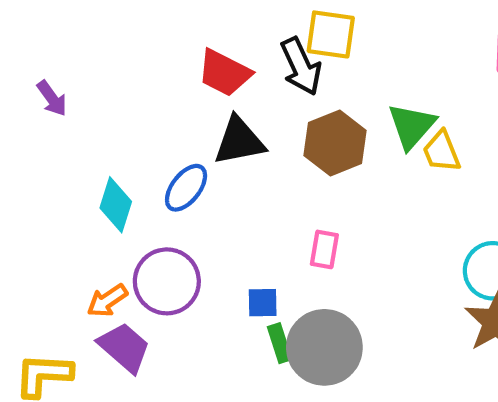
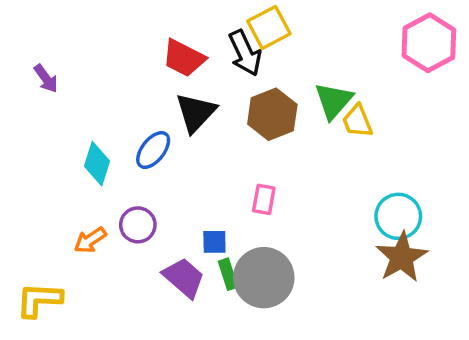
yellow square: (331, 34) -> (269, 27), turned -36
black triangle: (239, 141) -> (196, 113), turned -36
purple circle: (167, 281) -> (138, 225), size x0.7
purple trapezoid: (124, 347) -> (184, 278), moved

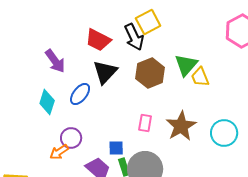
purple arrow: (46, 79) -> (55, 61), moved, size x1.4
orange arrow: (90, 240) -> (59, 152), moved
brown star: (402, 257) -> (181, 126), moved

